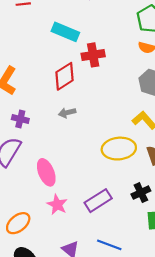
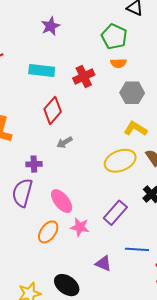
red cross: (93, 55) -> (84, 76), moved
purple cross: (20, 119) -> (34, 164), moved
orange ellipse: (18, 223) -> (48, 232), moved

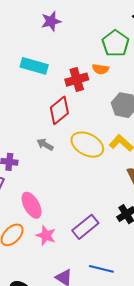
orange semicircle: (118, 63) -> (101, 69), moved
red diamond: (53, 110) -> (59, 110), moved
gray arrow: (65, 142) -> (45, 145), turned 49
yellow ellipse: (120, 161) -> (87, 145), moved, turned 40

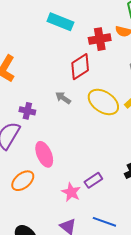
purple rectangle: (85, 227) -> (93, 180), size x0.7
pink star: (46, 235) -> (71, 192), moved

